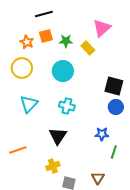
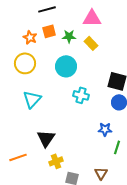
pink triangle: (102, 28) -> (92, 18), moved, turned 42
cyan cross: (67, 106) -> (81, 95), moved
black triangle: (58, 136) -> (46, 138), moved
orange line: (18, 150) -> (18, 157), moved

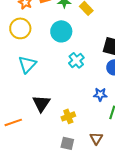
cyan cross: (81, 95) -> (76, 60), turned 35
yellow cross: (56, 161) -> (68, 116), moved

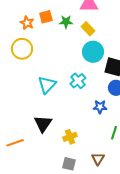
cyan circle: (61, 31) -> (93, 52), moved
cyan triangle: (27, 64) -> (47, 85), moved
blue star: (100, 94) -> (100, 107), moved

